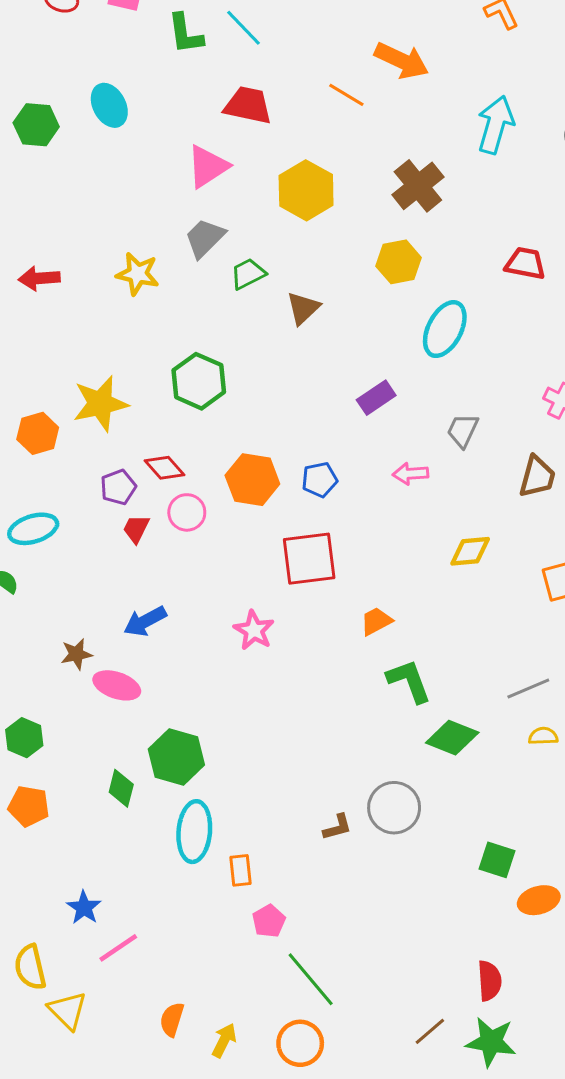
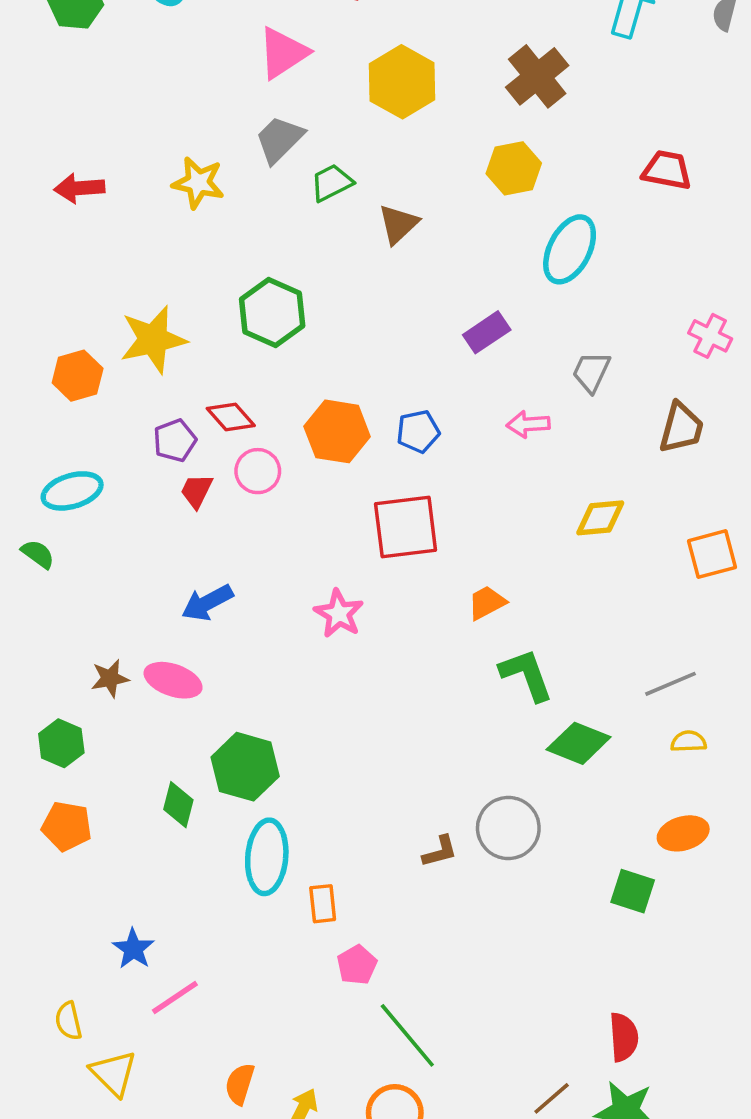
brown star: (76, 654) -> (110, 678), moved
orange ellipse: (539, 900) -> (683, 833), moved
yellow semicircle: (30, 967) -> (68, 1021), size x0.7

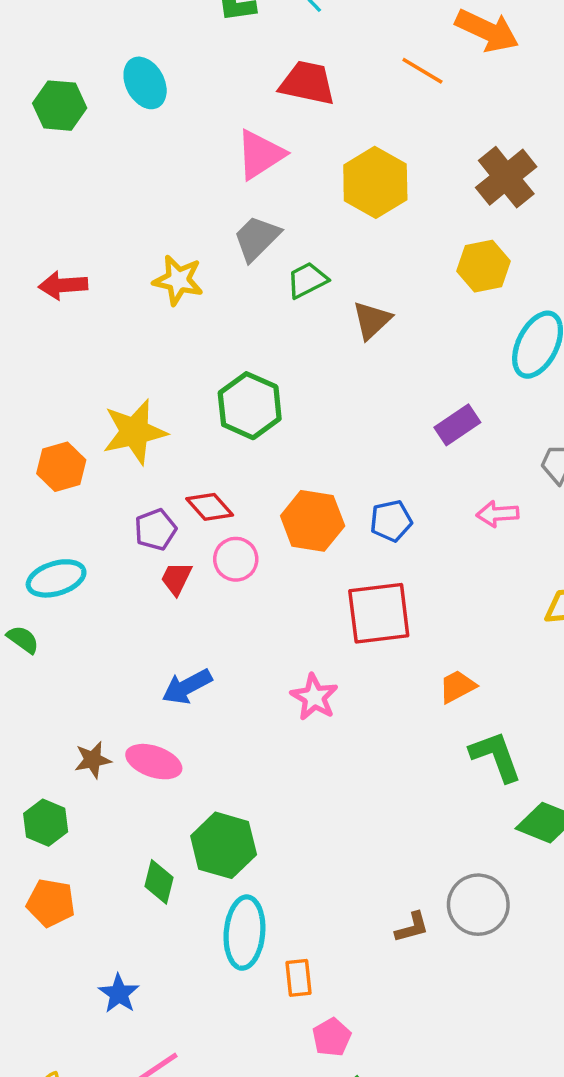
blue star: (133, 949) -> (119, 994), moved

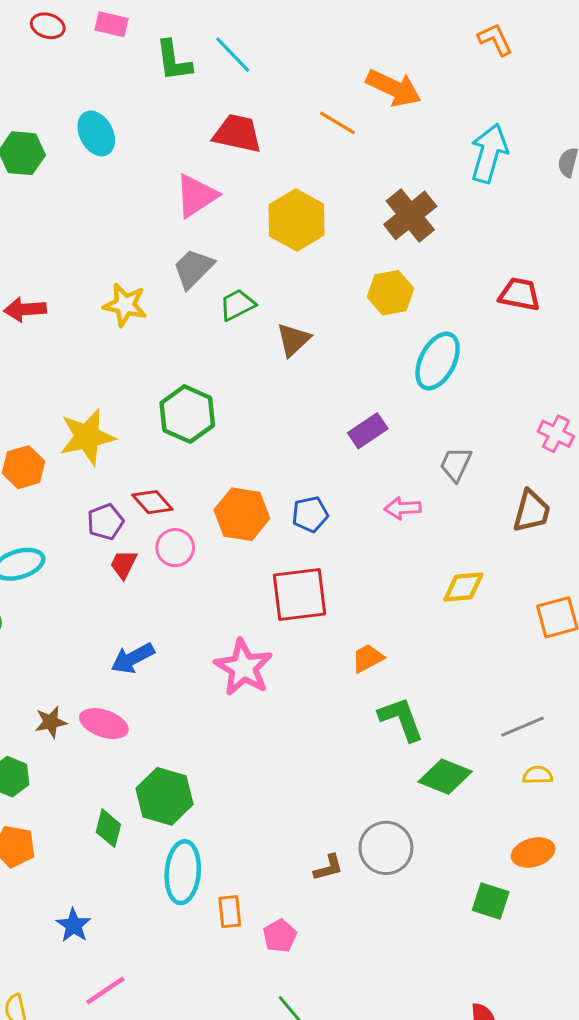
pink star: (314, 697) -> (243, 667), size x1.4
pink pentagon: (332, 1037) -> (280, 936), moved

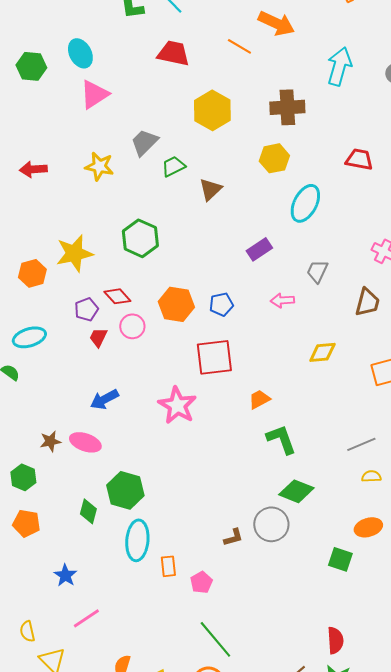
pink triangle: (196, 196) -> (94, 94), moved
brown cross: (410, 215) -> (287, 107), turned 36
green diamond: (445, 777) -> (296, 491), moved

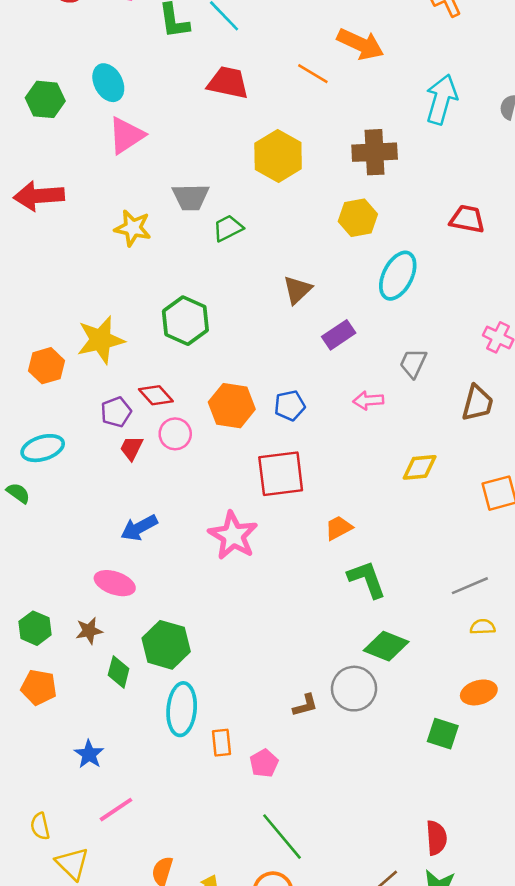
gray trapezoid: (144, 142) -> (191, 197), turned -136
red arrow: (33, 169) -> (39, 196), moved, size x1.4
brown triangle: (210, 189) -> (297, 290), moved
brown star: (50, 441) -> (89, 631), moved

